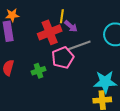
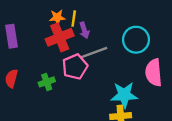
orange star: (12, 15) -> (57, 17), moved
purple arrow: (71, 26) -> (84, 30), turned 32

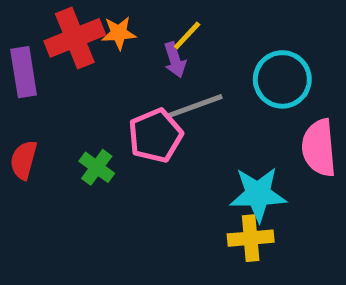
yellow line: (74, 19) -> (187, 35), moved, turned 35
red cross: (60, 37) -> (75, 38), moved
green cross: (47, 82) -> (97, 167), turned -35

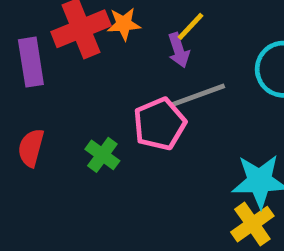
yellow cross: (251, 238) -> (252, 224), turned -30

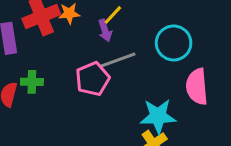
green cross: (102, 155) -> (32, 82), moved, turned -35

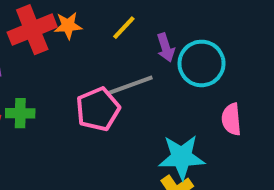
purple arrow: (105, 31) -> (166, 48), moved
pink semicircle: (197, 87) -> (231, 119), size x0.7

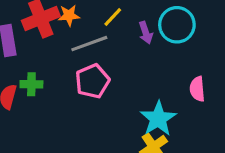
cyan circle: (201, 63) -> (177, 25), moved
gray line: (130, 85) -> (89, 44), moved
cyan star: (182, 157) -> (158, 119), turned -30

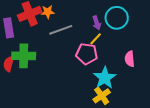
yellow line: (113, 17) -> (96, 39), moved
pink pentagon: (92, 81) -> (87, 54), moved, turned 30
green cross: (31, 84) -> (24, 56), size x1.6

